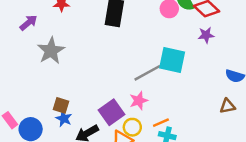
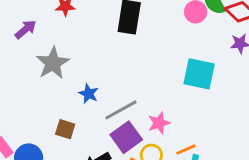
gray line: (147, 73) -> (121, 110), moved
blue star: (64, 119) -> (89, 94), moved

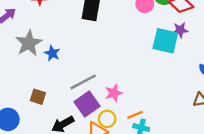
cyan square: (199, 74) -> (165, 41), moved
blue star: (89, 94) -> (52, 53), moved

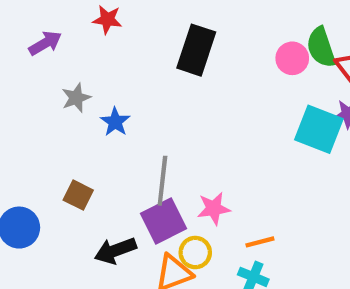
gray star: (29, 43) -> (76, 98), size x0.6
gray line: (83, 82) -> (162, 181), turned -64
orange line: (135, 115) -> (260, 242), moved

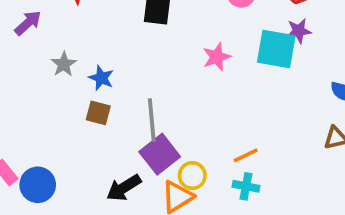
brown square: (78, 195) -> (98, 113), moved
pink star: (214, 208) -> (217, 57), moved

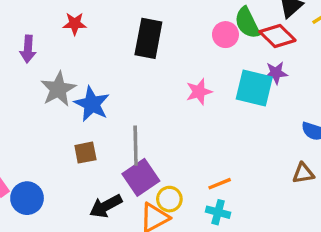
purple arrow: (28, 23) -> (28, 49), turned 132
gray star: (64, 64) -> (58, 89), size x1.5
blue star: (101, 78) -> (92, 104), size x1.5
brown square: (98, 113) -> (85, 153), moved, turned -30

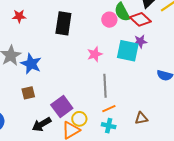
gray line: (136, 146) -> (105, 86), moved
brown triangle: (303, 173) -> (141, 118), moved

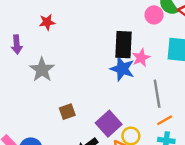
black rectangle: (63, 23) -> (124, 45), moved
blue star: (31, 64) -> (122, 69), moved

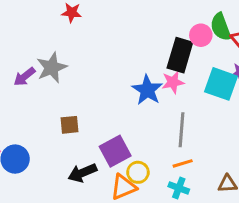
purple arrow: (17, 45) -> (24, 77), moved, turned 42
black rectangle: (124, 45) -> (180, 55), moved

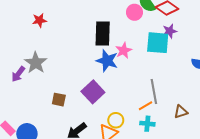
black rectangle: (180, 55) -> (103, 34), moved
brown square: (70, 125) -> (59, 100), turned 32
gray line: (182, 130) -> (154, 92), moved
purple square: (115, 151) -> (93, 92), moved

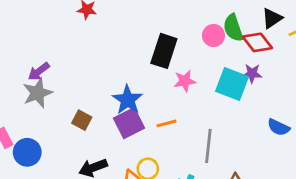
blue star: (107, 61) -> (128, 100), moved
gray star: (36, 63) -> (37, 93), moved
orange line: (146, 106) -> (166, 123), moved

